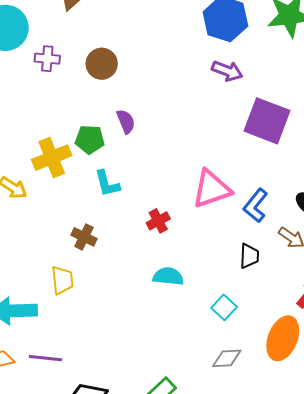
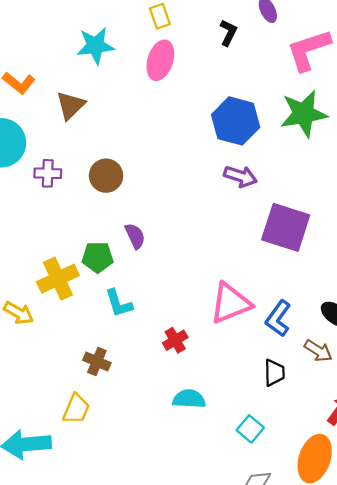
yellow trapezoid: (62, 280) -> (76, 409), turned 32

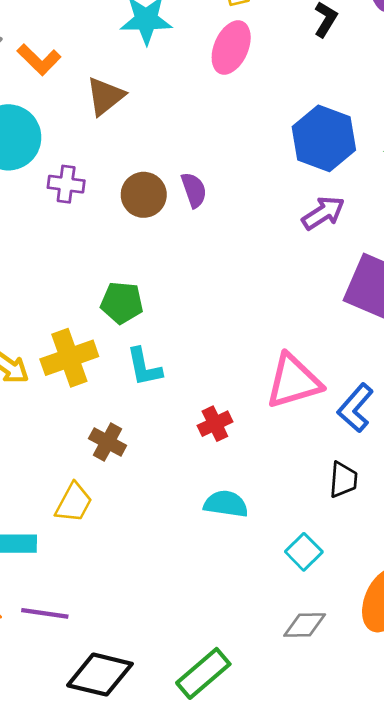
purple arrow: (240, 176) -> (323, 213), turned -56
purple semicircle: (135, 236) -> (194, 190), moved
yellow cross: (58, 279) -> (69, 358), moved

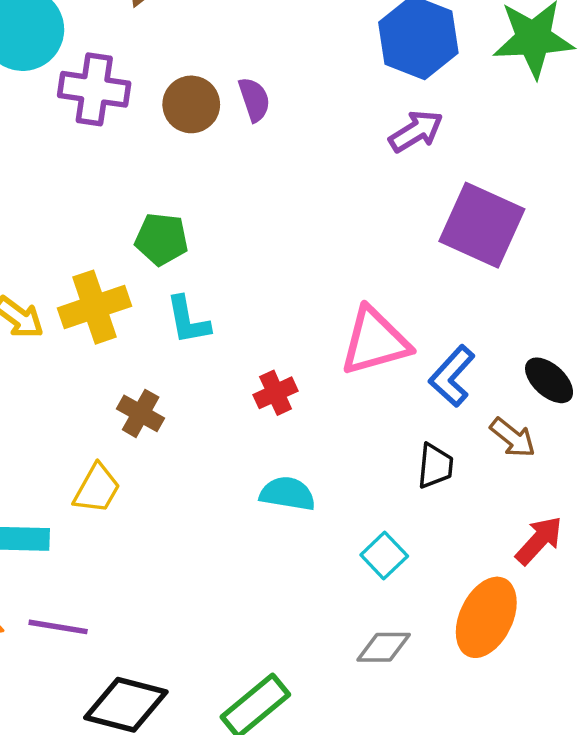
purple cross: (66, 184) -> (94, 89), size x1.5

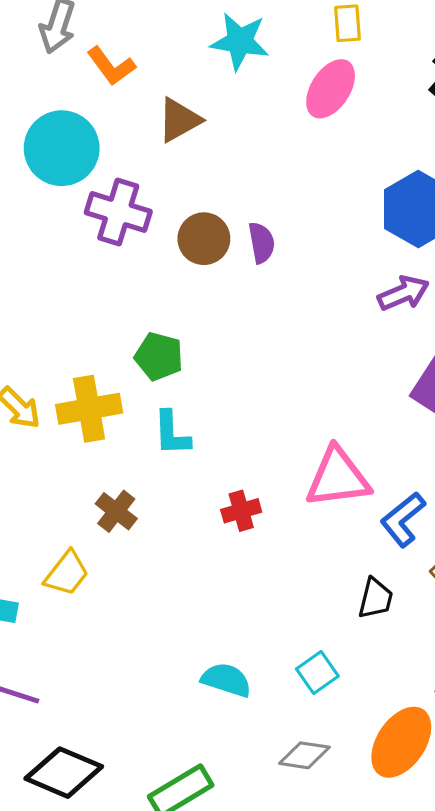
cyan semicircle: (287, 494) -> (226, 680), moved

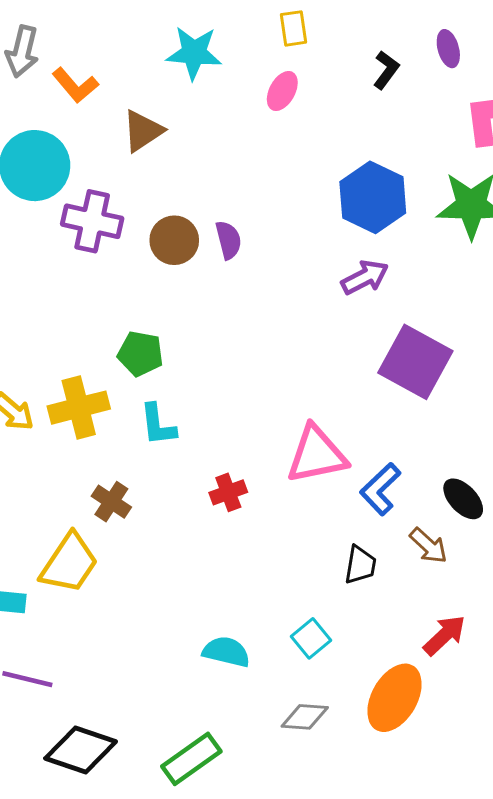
pink ellipse: (331, 89) -> (282, 91), size x0.7
yellow trapezoid: (67, 573) -> (69, 563), size x1.4

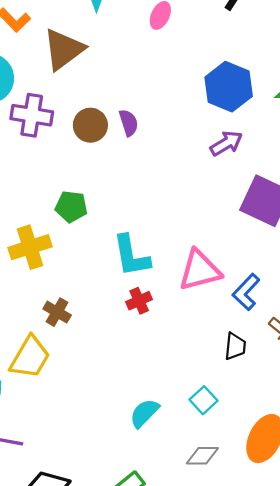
brown triangle: (143, 131) -> (64, 49), size x1.4
cyan L-shape: (158, 425) -> (131, 256), moved, size x1.4
cyan semicircle: (226, 652) -> (144, 413), turned -56

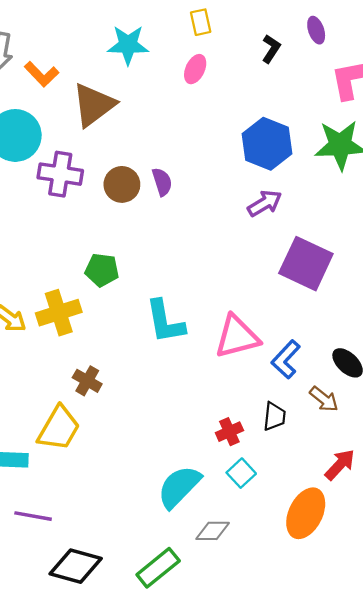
red cross: (139, 301) -> (229, 432), moved
cyan semicircle: (144, 413) -> (179, 487), size x1.4
gray diamond: (202, 456) -> (213, 531), moved

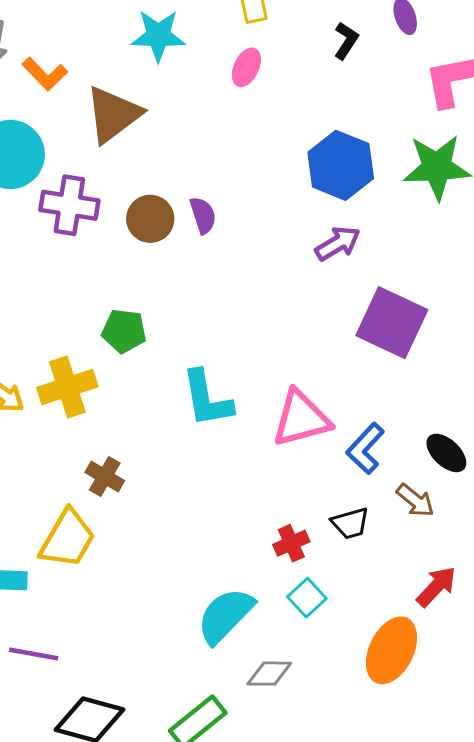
black trapezoid: (274, 416) -> (350, 523), turned 68

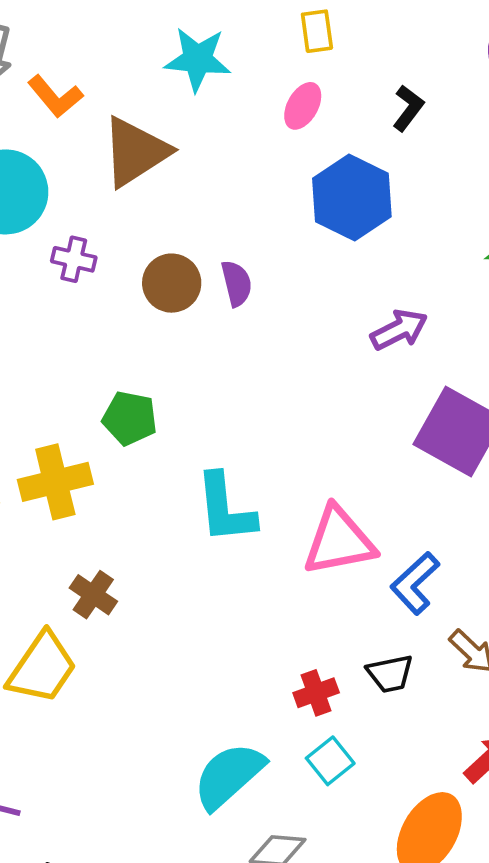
black L-shape: (346, 41) -> (408, 108), moved
blue hexagon: (341, 165) -> (352, 197), moved
purple cross: (69, 205) -> (74, 259), size x0.6

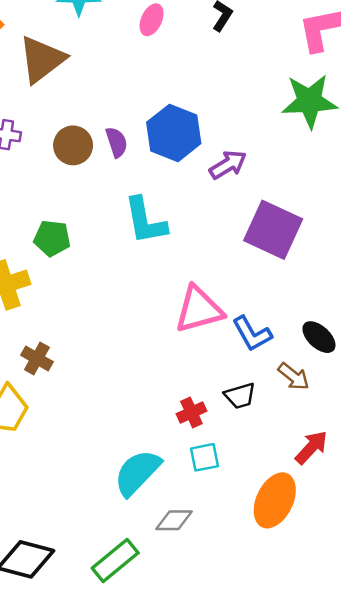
blue hexagon: (352, 197) -> (174, 133), moved
cyan L-shape: (225, 508) -> (145, 221), moved
blue L-shape: (415, 583) -> (252, 334), turned -72
cyan square: (330, 761) -> (205, 457), turned 32

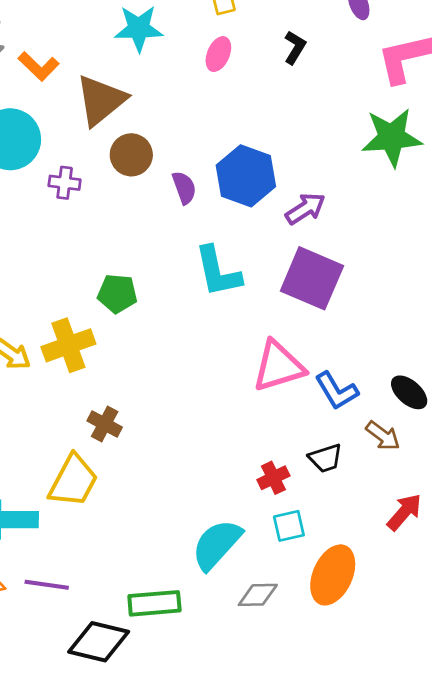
brown circle: (73, 145) -> (131, 155), moved
purple square: (273, 230) -> (312, 278), moved
orange ellipse: (275, 500) -> (333, 575), moved
green rectangle: (115, 560) -> (154, 603), moved, turned 36

